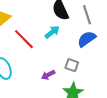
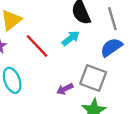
gray square: (72, 65) -> (93, 78), size x1.6

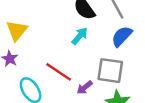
red line: (37, 46) -> (59, 72), moved

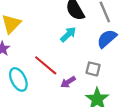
gray square: (110, 71) -> (93, 69), size x0.6

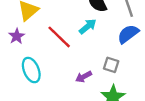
red line: (46, 65) -> (59, 37), moved

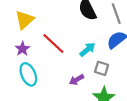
cyan arrow: (88, 26) -> (87, 49), moved
purple star: (17, 36) -> (22, 49), moved

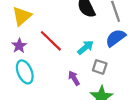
purple arrow: (76, 80) -> (74, 78), turned 88

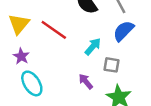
red line: (51, 41) -> (54, 30), moved

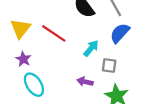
purple arrow: (86, 81) -> (85, 82), turned -35

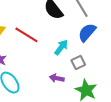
gray square: (109, 65) -> (78, 63), turned -32

